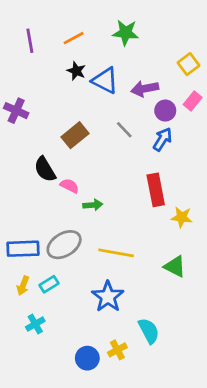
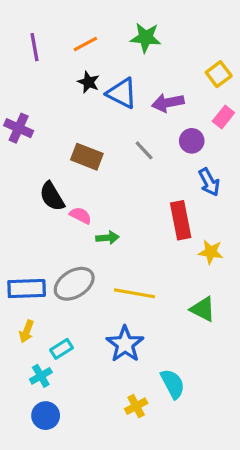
purple circle: (165, 111) -> (192, 141), moved
brown rectangle: (75, 135) -> (87, 157), turned 60
blue arrow: (163, 139) -> (209, 182), moved, turned 120
cyan rectangle: (49, 284) -> (61, 349), moved
blue circle: (87, 358) -> (46, 416), moved

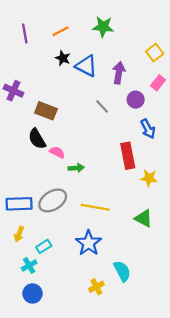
purple arrow: (168, 103) -> (119, 73), turned 110
brown rectangle: (87, 157) -> (46, 111), moved

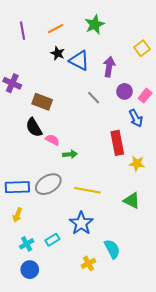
green star: (103, 27) -> (95, 24), turned -30
pink rectangle: (158, 83) -> (145, 96), moved
cyan rectangle: (44, 246) -> (52, 240), moved

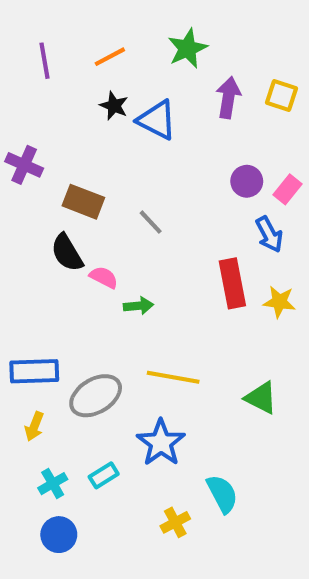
yellow square: (142, 48) -> (281, 95), turned -35
purple arrow: (109, 67) -> (228, 97), moved
gray line: (94, 98) -> (151, 222), moved
yellow star: (137, 164) -> (279, 302), moved
gray ellipse: (48, 184) -> (96, 396), moved

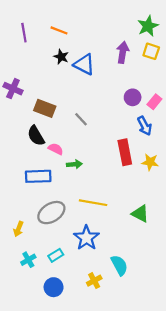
green star: (187, 48) -> (148, 26), moved
orange line: (110, 57) -> (59, 30), turned 49
blue rectangle: (34, 371) -> (38, 176), moved
blue circle: (59, 535) -> (54, 287), moved

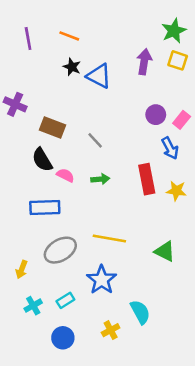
green arrow: (74, 164) -> (100, 179), moved

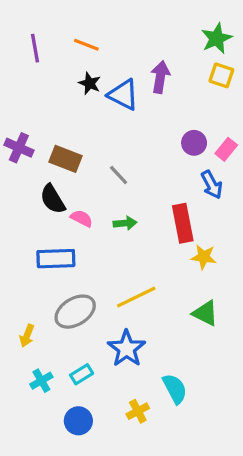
purple arrow: (144, 62) -> (160, 77), moved
purple cross: (15, 104) -> (19, 148), moved
yellow star: (176, 191) -> (204, 257), moved
yellow line: (109, 238) -> (136, 297), turned -36

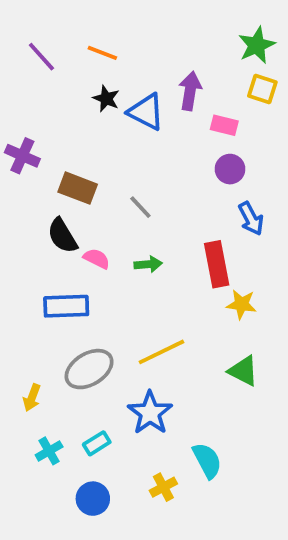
purple line: (35, 48) -> (41, 57), turned -32
purple cross: (19, 148) -> (22, 156), moved
pink rectangle: (226, 149) -> (224, 125), moved, turned 65

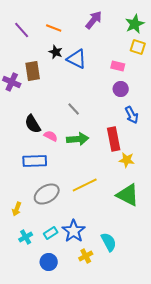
purple arrow: (190, 91) -> (94, 20), moved, turned 30
brown rectangle: (78, 188) -> (33, 71), moved, turned 60
green arrow: (148, 264) -> (78, 139), size x1.5
green triangle: (243, 371) -> (128, 195), size x1.4
blue star: (150, 413) -> (74, 231), moved

